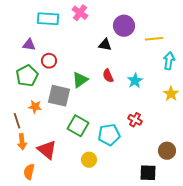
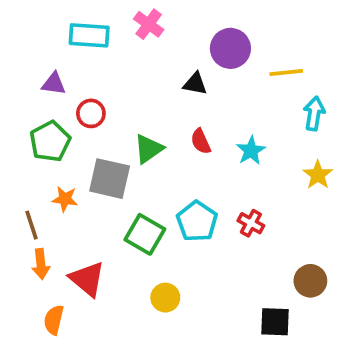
cyan pentagon: (109, 135) -> (197, 221), moved, turned -30

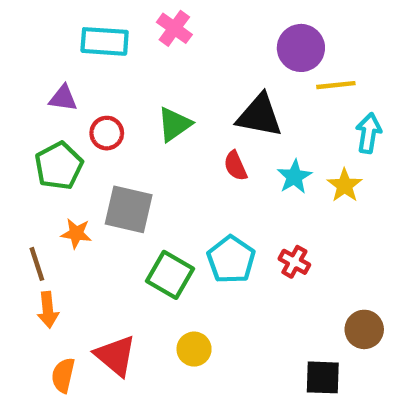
purple circle: (230, 48) -> (301, 48), moved
black triangle: (195, 84) -> (259, 116), moved, size x1.6
green triangle: (149, 149) -> (174, 124), moved
yellow star: (318, 175) -> (345, 185), moved
red triangle: (87, 279) -> (115, 356), moved

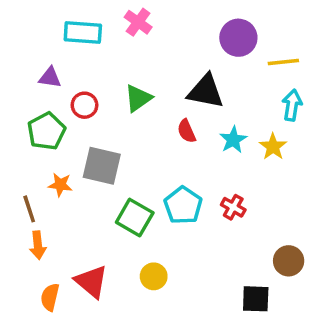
yellow line: (336, 85) -> (283, 62), moved

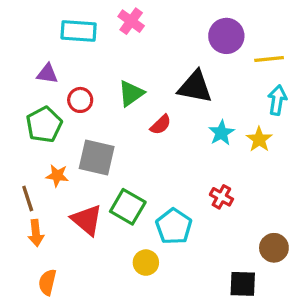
red semicircle: (187, 131) -> (161, 125), moved, turned -110
cyan pentagon: (183, 205) -> (174, 226), moved
red triangle: (91, 282) -> (87, 220), moved

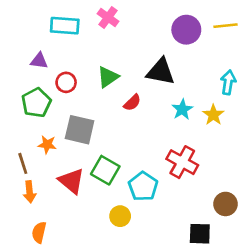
yellow line: (269, 59) -> (226, 26), moved
red cross: (221, 197) -> (182, 162), size x1.6

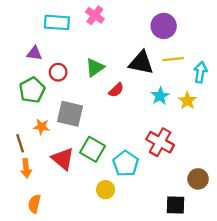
yellow line: (226, 26) -> (173, 59), moved

